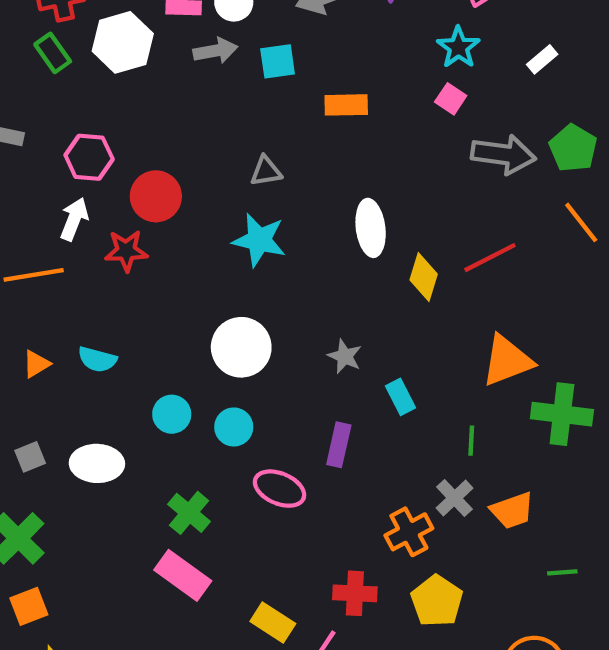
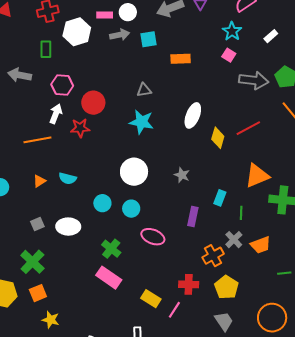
green rectangle: (53, 53) -> (46, 49), moved, turned 36
white ellipse: (371, 228) -> (193, 115), turned 30
cyan rectangle: (401, 397) -> (220, 198), moved, turned 49
purple rectangle: (339, 445) -> (193, 217), moved

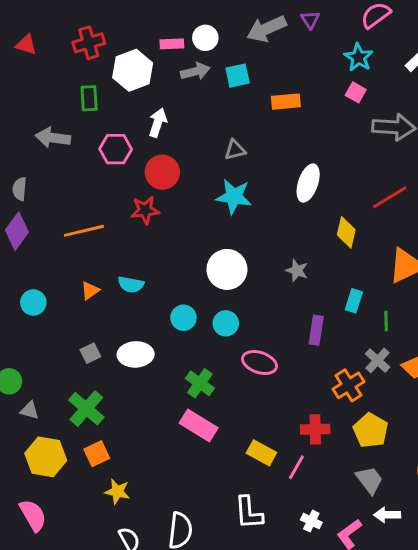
white arrow: (56, 114) -> (158, 123), moved
yellow diamond: (218, 138) -> (346, 232), moved

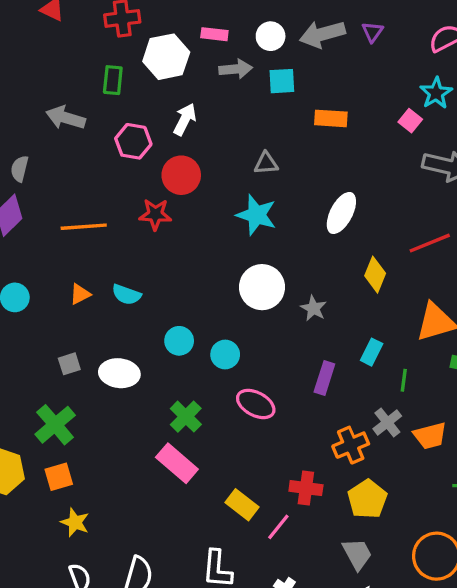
white circle: (205, 38) -> (271, 36), moved
cyan star: (358, 57) -> (436, 93), moved
white circle: (227, 269) -> (262, 287), moved

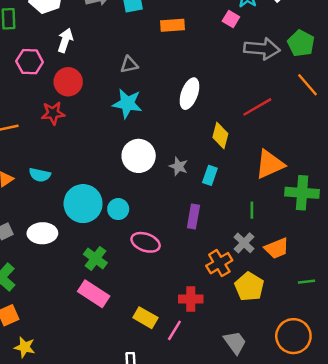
cyan circle: (179, 341) -> (83, 204), size x1.8
cyan rectangle: (372, 352) -> (210, 175), moved
yellow pentagon: (367, 499) -> (249, 287), moved

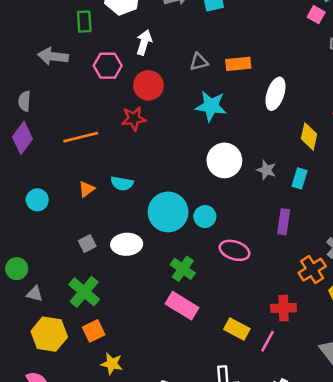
orange rectangle: (172, 25) -> (238, 64), moved
gray triangle: (129, 65) -> (199, 62), moved

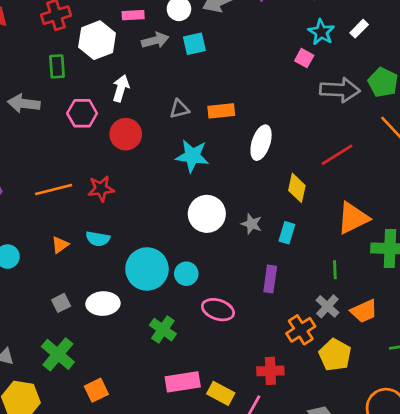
red star: (134, 119) -> (101, 189), moved
pink rectangle: (182, 306) -> (183, 382), moved, turned -40
orange square: (94, 331) -> (96, 390), moved

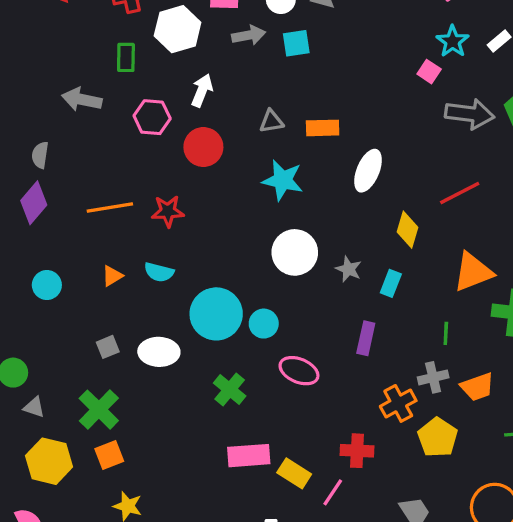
gray cross: (327, 306) -> (433, 377), turned 30
orange square: (96, 390) -> (109, 455), moved

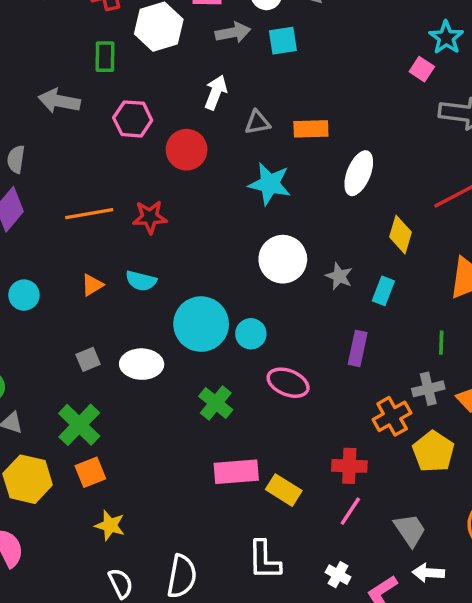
white arrow: (202, 90) -> (216, 92), moved
pink line: (333, 492) -> (350, 511), moved

